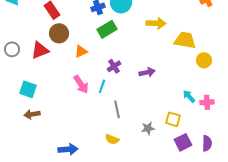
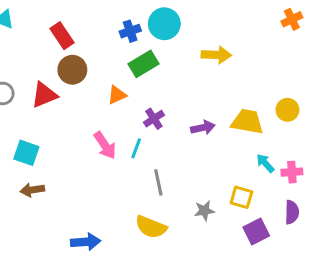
yellow trapezoid: (185, 40) -> (247, 122), moved
orange triangle: (81, 51) -> (117, 95), moved
yellow semicircle: (112, 139) -> (151, 227), size x1.5
purple semicircle: (207, 143) -> (292, 212), moved

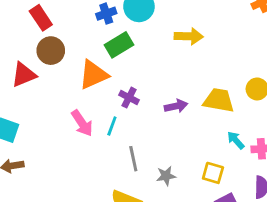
orange triangle: (117, 95) -> (93, 75), size x1.6
purple cross: (154, 119) -> (129, 98), turned -30
gray star: (204, 211) -> (166, 176), moved

